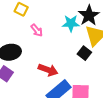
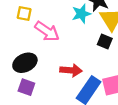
pink arrow: (37, 30) -> (47, 31), size x1.6

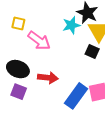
black ellipse: (25, 63) -> (18, 69), turned 45
red arrow: (71, 70) -> (48, 78), moved

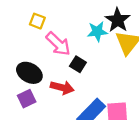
black square: (92, 52) -> (78, 64), moved
purple square: (19, 92) -> (27, 99), turned 35

